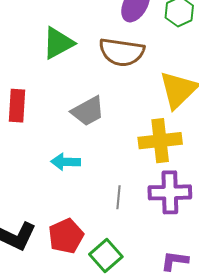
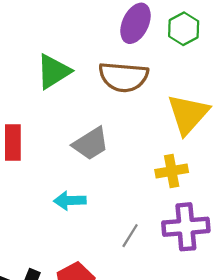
yellow cross: (160, 141) -> (172, 171), size x0.7
gray line: (118, 197) -> (130, 236), turned 30

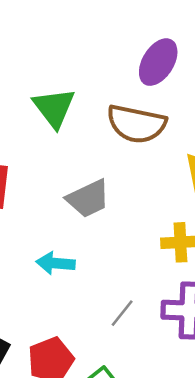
green triangle: (53, 71) -> (54, 108), turned -42

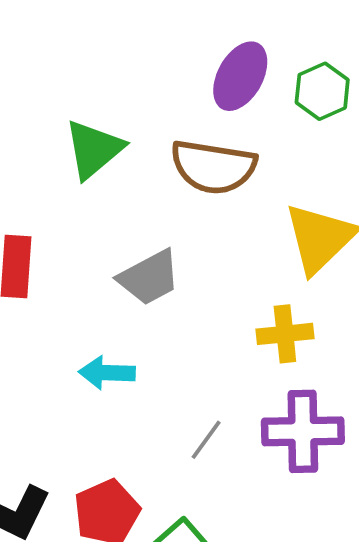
green triangle: (54, 108) -> (94, 149), turned 30

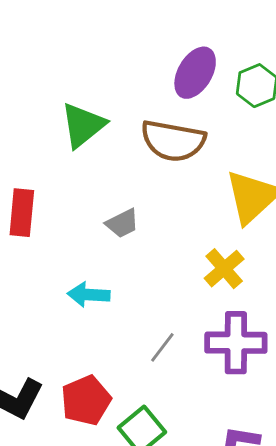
gray trapezoid: (149, 277) -> (122, 223), size x0.7
yellow cross: (285, 334) -> (224, 269), turned -36

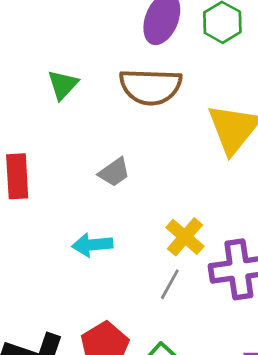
green triangle: (83, 125) -> (63, 85), size x0.7
yellow cross: (224, 269) -> (185, 237), moved

